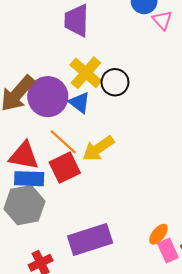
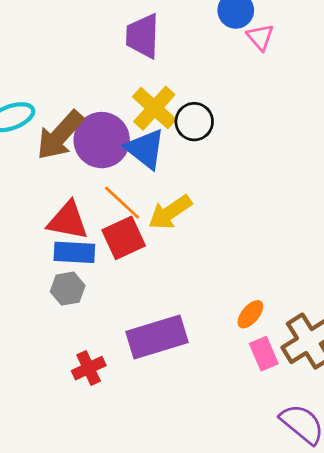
blue triangle: (80, 103) -> (145, 149), size x1.4
gray hexagon: (24, 205) -> (68, 289), size x0.6
orange ellipse: (159, 234) -> (250, 314), moved

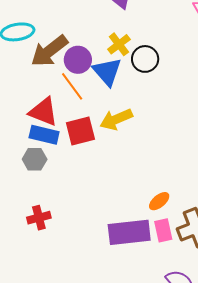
yellow cross: (154, 108) -> (119, 44), size x0.7
purple circle: (102, 140) -> (78, 60), size x0.7
orange line: (122, 203) -> (72, 86), moved
purple rectangle: (157, 337) -> (129, 232), moved

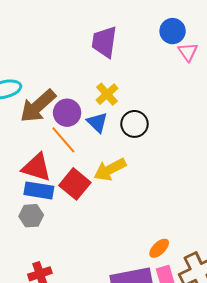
black circle: (145, 59) -> (134, 124), moved
blue triangle: (107, 72) -> (97, 122), size x0.7
red square: (80, 131) -> (75, 184), turned -32

